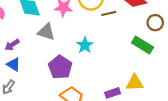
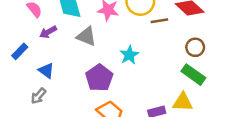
brown circle: (155, 23) -> (195, 47), moved
purple arrow: (12, 45) -> (48, 32), moved
green rectangle: (142, 45) -> (193, 75), moved

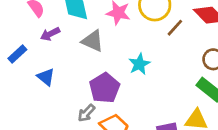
brown line: (159, 21) -> (175, 28), turned -42
gray arrow: (38, 96) -> (86, 113), moved

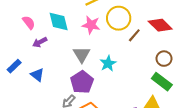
gray triangle: (93, 41) -> (82, 54), moved, turned 36
blue rectangle: (17, 54) -> (14, 66), moved

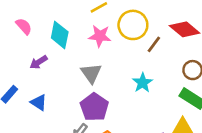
cyan diamond: (59, 21) -> (60, 35), turned 30
pink semicircle: (29, 23) -> (24, 26), moved
cyan star: (108, 63) -> (142, 83), moved

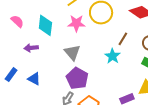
brown line: (154, 44) -> (123, 39), moved
purple arrow: (39, 62) -> (31, 48), turned 32

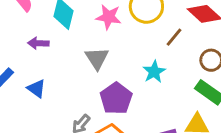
brown line: (123, 39) -> (174, 37), moved
purple pentagon: (77, 78) -> (116, 98), moved

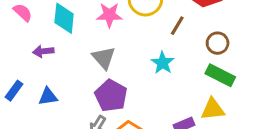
blue triangle: (36, 88) -> (48, 97), turned -36
purple pentagon: (116, 98) -> (111, 96), moved

